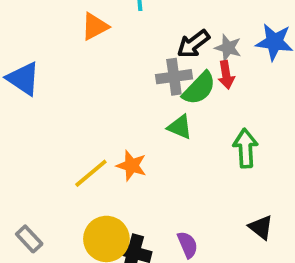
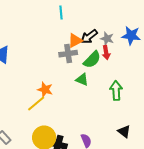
orange triangle: (95, 27) -> (75, 41), moved
gray cross: (174, 77) -> (68, 54), moved
orange star: (132, 166) -> (45, 90), moved

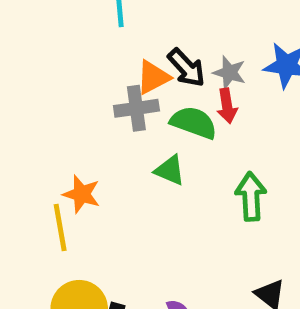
black arrow: (89, 37) -> (186, 68), turned -96
green semicircle: (92, 60) -> (194, 123), turned -114
yellow line: (36, 104) -> (60, 228), turned -60

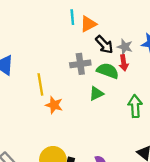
orange triangle: (153, 77) -> (88, 24), moved
green triangle: (170, 170) -> (96, 94), turned -49
yellow line: (60, 228) -> (40, 84), moved

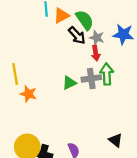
gray cross: (80, 64) -> (91, 78), moved
green semicircle: (108, 71) -> (85, 20), moved, turned 35
green arrow: (135, 106) -> (107, 74), moved

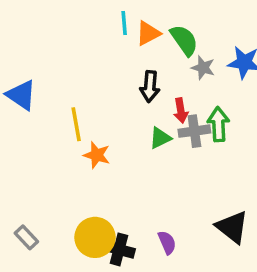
black arrow: (77, 35) -> (150, 86), moved, turned 48
red arrow: (96, 53) -> (181, 110), moved
black triangle: (116, 140) -> (232, 227), size x1.5

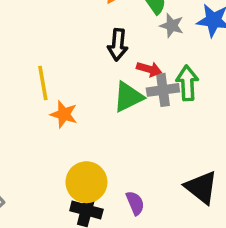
red arrow: (181, 110) -> (149, 69), turned -65
green triangle: (160, 138) -> (128, 97), size x1.4
yellow circle: (95, 237) -> (86, 182), moved

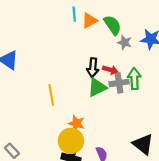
black arrow: (118, 45) -> (93, 68), moved
yellow line: (43, 83) -> (51, 95), moved
orange star: (64, 114) -> (76, 123), moved

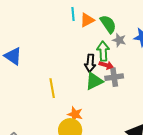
green arrow: (134, 79) -> (103, 51), moved

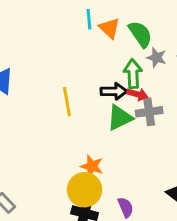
orange triangle: (87, 20) -> (109, 28), turned -49
black arrow: (90, 63) -> (114, 91), turned -96
yellow line: (52, 88) -> (67, 102), moved

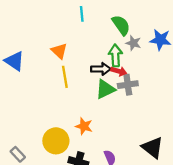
orange triangle: (109, 28) -> (59, 51), moved
yellow circle: (85, 190) -> (56, 141), moved

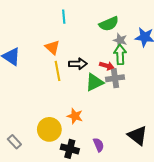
cyan line: (82, 14) -> (64, 17), moved
green semicircle: (121, 25) -> (109, 24), turned 102
green arrow: (115, 55) -> (120, 55), moved
black arrow: (101, 69) -> (78, 64), moved

